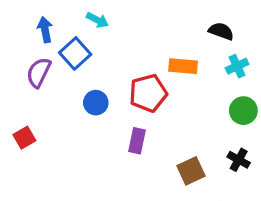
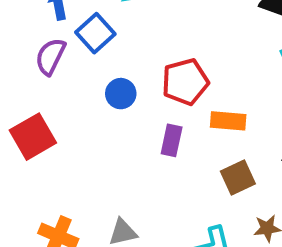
orange rectangle: (183, 66) -> (228, 121), moved
red square: (24, 138) -> (33, 137), size x1.6

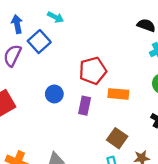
blue circle: (121, 94) -> (54, 94), moved
brown square: (238, 178) -> (117, 138), moved, turned -30

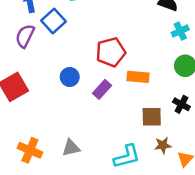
purple rectangle: (85, 106) -> (102, 89), turned 30
brown square: (117, 138) -> (152, 117), moved, turned -36

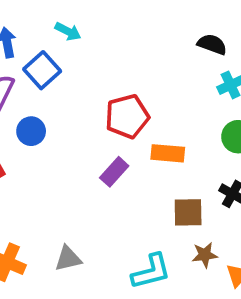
blue circle: (70, 77) -> (31, 131), moved

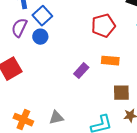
red pentagon: (127, 116) -> (103, 26), moved
blue circle: (31, 131) -> (40, 37), moved

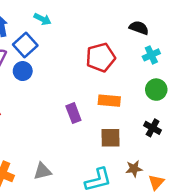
purple rectangle: (81, 71) -> (73, 113), turned -63
brown square: (121, 93) -> (110, 138), moved

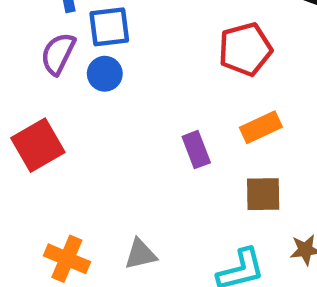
blue square: (25, 45) -> (109, 27), turned 35
orange rectangle: (109, 101) -> (261, 127), turned -30

